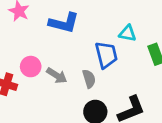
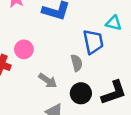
gray arrow: (57, 76) -> (48, 81), moved

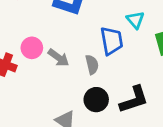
cyan triangle: (114, 23) -> (135, 20), turned 35
gray arrow: (48, 81) -> (58, 58), moved

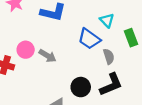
blue trapezoid: (112, 41) -> (89, 39), turned 140
gray semicircle: (92, 65) -> (109, 56), moved

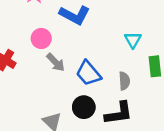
blue trapezoid: (89, 39) -> (88, 73), moved
pink circle: (26, 50) -> (41, 38), moved

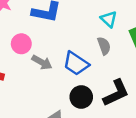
gray semicircle: (124, 81) -> (104, 46), moved

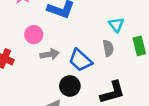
gray arrow: (42, 62) -> (50, 54), turned -48
black circle: (81, 97) -> (70, 86), moved

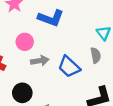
black circle: (70, 86) -> (22, 93), moved

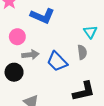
black circle: (22, 93) -> (14, 72), moved

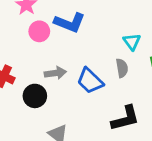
pink circle: (17, 37) -> (39, 31), moved

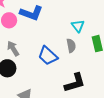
gray arrow: (55, 73) -> (13, 48), moved, turned -112

